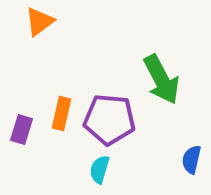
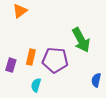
cyan semicircle: (100, 169) -> (36, 85), moved

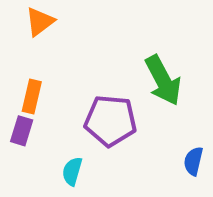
orange rectangle: (31, 57) -> (32, 96), moved

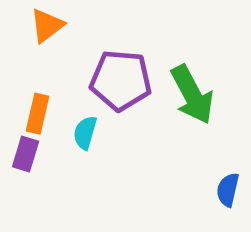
purple pentagon: (111, 121) -> (121, 80), moved
cyan semicircle: (72, 171) -> (85, 133), moved

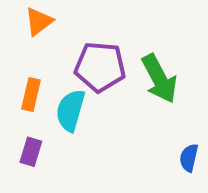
cyan semicircle: (85, 133) -> (70, 110), size x1.5
purple rectangle: (26, 154) -> (31, 152), moved

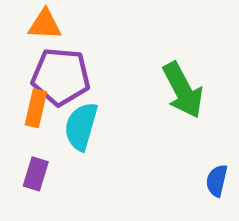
orange triangle: (39, 21) -> (45, 25), turned 40
purple pentagon: (100, 67) -> (61, 77), moved

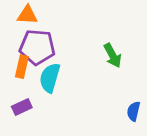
green arrow: (183, 90) -> (113, 55), size x0.7
purple rectangle: (36, 174) -> (22, 107), turned 48

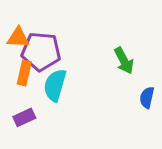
orange triangle: (27, 15) -> (18, 38), moved
blue semicircle: (134, 111) -> (147, 97), moved

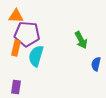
orange triangle: (18, 38) -> (16, 16), moved
purple rectangle: (24, 117) -> (16, 87), moved, turned -56

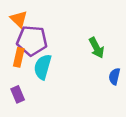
orange triangle: (16, 16) -> (19, 19), turned 42
purple rectangle: (16, 87) -> (18, 94), moved, turned -32

